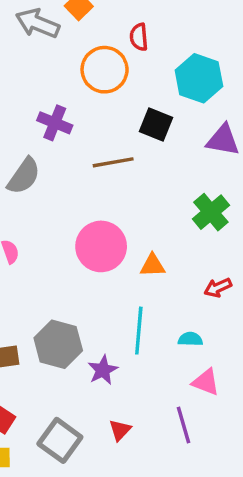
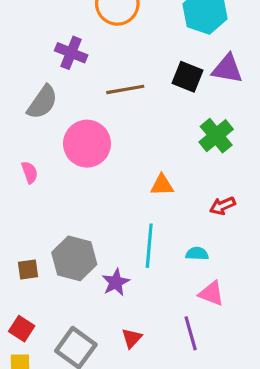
black square: (156, 125) -> (187, 77), moved
pink circle: (101, 246) -> (87, 144), moved

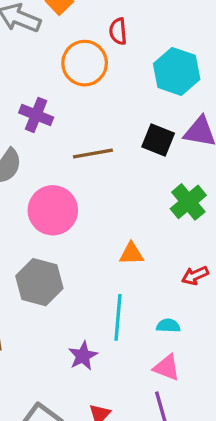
gray hexagon: (74, 258) -> (39, 282), moved
pink triangle: (211, 293) -> (167, 368), moved

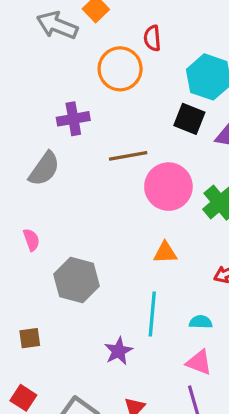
purple cross: (36, 115) -> (73, 119), turned -32
black square: (158, 140) -> (189, 119), moved
pink circle: (53, 210) -> (168, 187), moved

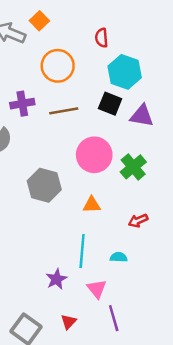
red semicircle: (152, 38) -> (102, 38), moved
brown line: (128, 156) -> (64, 111), moved
gray hexagon: (77, 280) -> (44, 185), moved
pink triangle: (199, 362) -> (97, 289), moved, turned 30

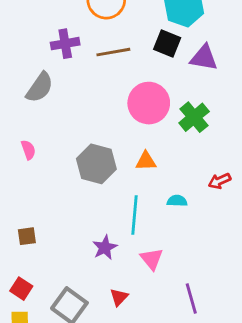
gray hexagon: (44, 185) -> (96, 164), moved
red arrow: (138, 221) -> (220, 181), moved
cyan semicircle: (119, 257) -> (177, 201), moved
purple line: (114, 318) -> (191, 298), moved

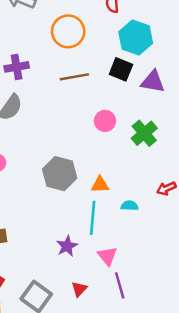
purple cross: (65, 44) -> (17, 67), moved
pink circle: (149, 103) -> (105, 121), size x0.6
orange triangle: (146, 161) -> (100, 185), moved
purple line: (191, 298) -> (120, 285), moved

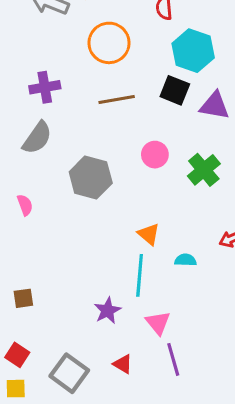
gray hexagon: (60, 174) -> (91, 177), moved
orange triangle: (100, 185) -> (149, 234), turned 42
red triangle: (79, 289) -> (123, 364), turned -42

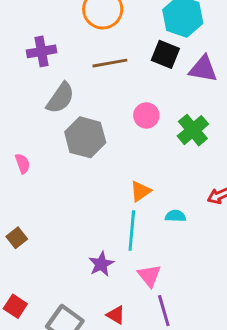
gray semicircle: (37, 138) -> (60, 98), moved
orange triangle: (149, 234) -> (141, 191), turned 45
brown square: (23, 298) -> (17, 238), moved, turned -30

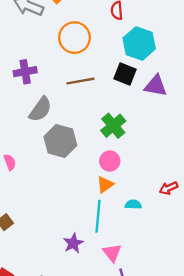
pink circle: (146, 115) -> (110, 161), moved
green cross: (193, 130) -> (113, 126), moved

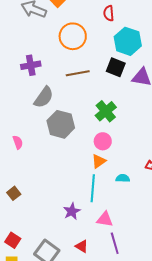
pink triangle: (112, 253) -> (105, 219), turned -42

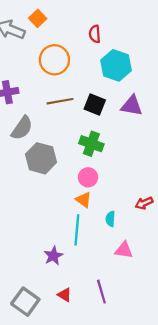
black square: (116, 67) -> (95, 105), moved
green cross: (106, 111) -> (91, 144), turned -30
orange triangle: (99, 161) -> (84, 200), turned -49
cyan semicircle: (123, 178) -> (110, 219), turned -88
pink triangle: (105, 219) -> (124, 250), moved

